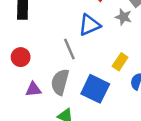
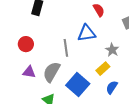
gray star: (123, 17) -> (112, 50), moved

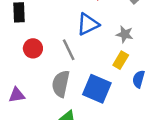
red circle: (26, 44) -> (33, 48), moved
purple triangle: (29, 72) -> (17, 95), moved

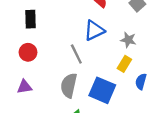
red circle: (33, 48) -> (28, 52), moved
purple triangle: (17, 95) -> (24, 87), moved

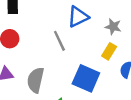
gray semicircle: (69, 85) -> (36, 80), moved

